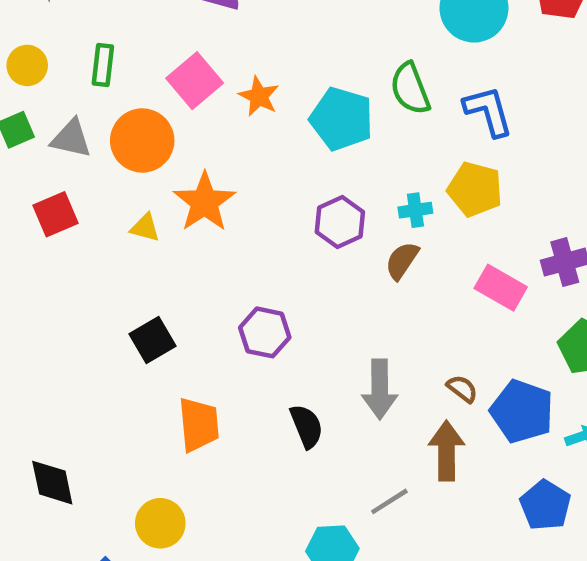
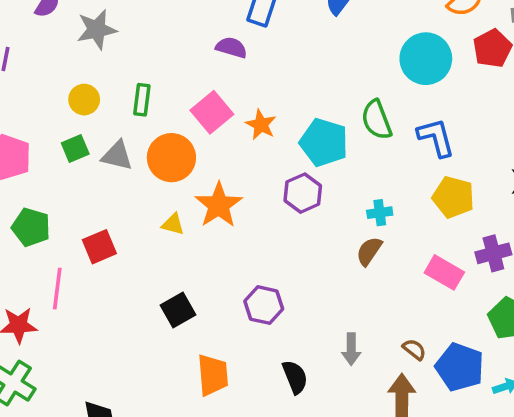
yellow pentagon: (475, 189) -> (453, 197), moved
red square: (55, 214) -> (99, 247), moved
purple hexagon: (340, 222) -> (303, 193), moved
gray arrow: (380, 389) -> (351, 349), size x0.7

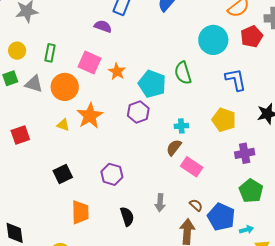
pink square: (212, 112) -> (89, 63), turned -30
blue L-shape: (436, 138) -> (236, 80), moved
pink rectangle: (444, 272) -> (192, 167), moved

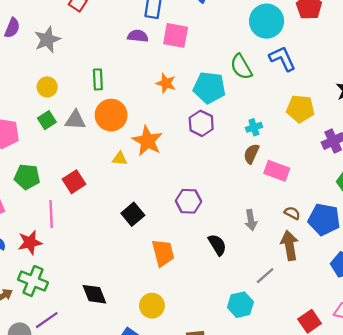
green rectangle: (50, 53) -> (98, 79), moved
pink square: (89, 63) -> (176, 35), moved
blue L-shape: (236, 80) -> (282, 59), moved

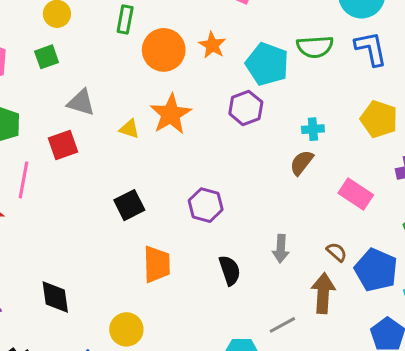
green semicircle: (241, 67) -> (315, 47), turned -76
orange circle: (111, 115) -> (164, 50), moved
gray triangle: (75, 120) -> (81, 102), moved
pink rectangle: (277, 171) -> (356, 194), moved

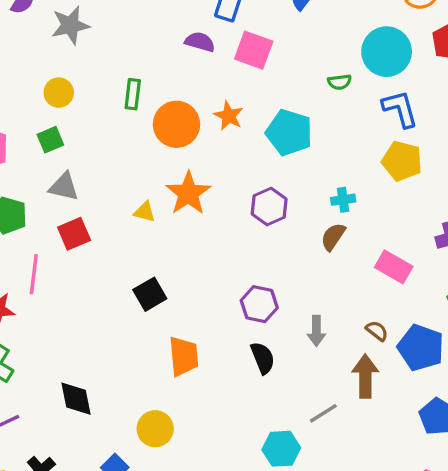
green semicircle: (315, 47) -> (340, 82), moved, size x0.6
gray triangle: (81, 102) -> (64, 187), moved
purple hexagon: (246, 108) -> (269, 207), moved
yellow pentagon: (379, 119) -> (402, 161), moved
purple hexagon: (206, 205) -> (259, 304), moved

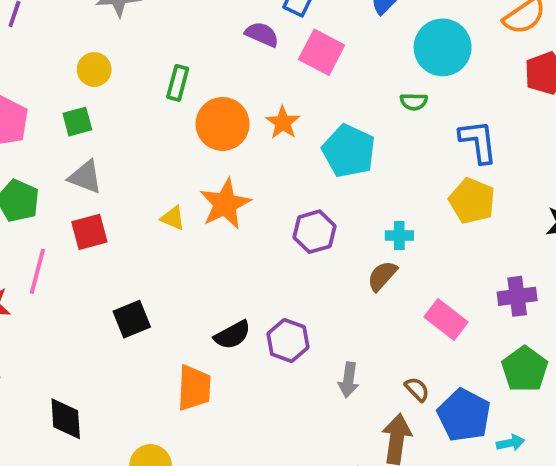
cyan circle: (387, 52) -> (443, 47), moved
black square: (150, 294) -> (132, 319), moved
black semicircle: (263, 358) -> (232, 335), moved, turned 76

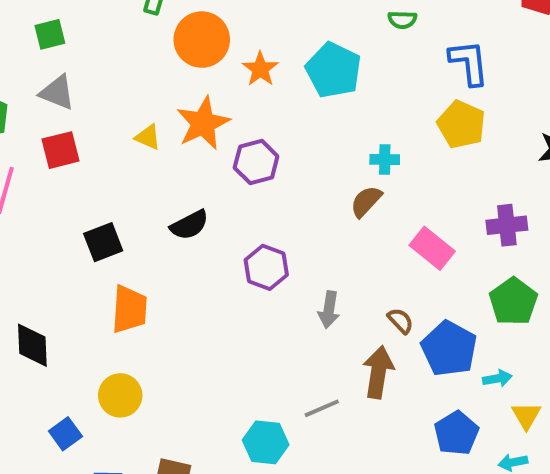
orange star: (283, 123) -> (260, 69), moved
purple hexagon: (314, 232) -> (256, 162), moved
black semicircle: (232, 335) -> (189, 225), moved
orange trapezoid: (194, 388) -> (129, 309), moved

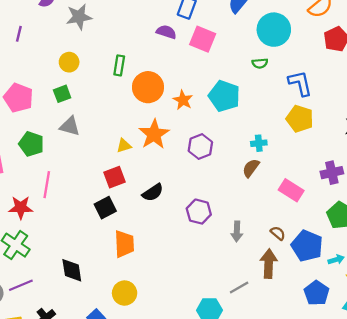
yellow triangle: (148, 137) -> (124, 146), turned -35
red square: (60, 150) -> (115, 177), moved
purple hexagon: (256, 162) -> (200, 147), moved

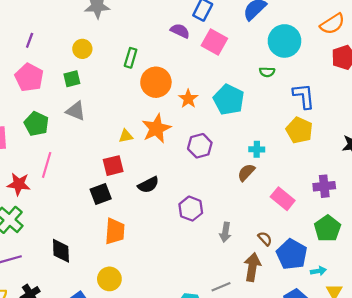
purple line: (19, 34) -> (30, 40), moved

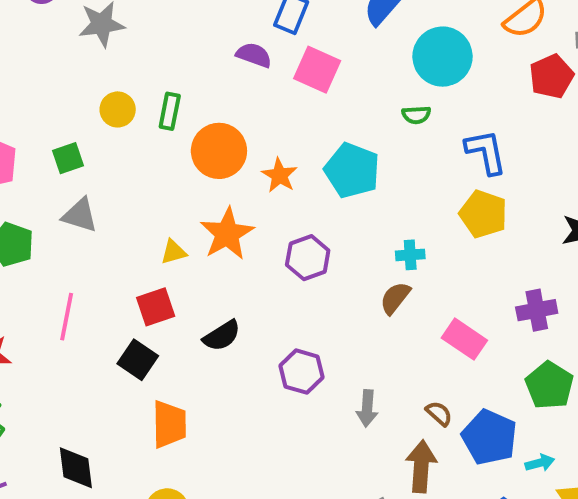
yellow circle: (82, 49) -> (118, 109), moved
pink line: (47, 165) -> (67, 317), moved
black square: (101, 194) -> (138, 360), turned -30

